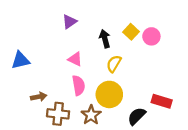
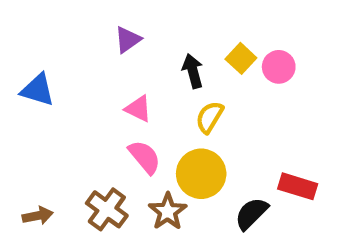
blue triangle: (20, 60) -> (38, 90), moved, turned 30
pink semicircle: (79, 85) -> (145, 157), turned -30
brown arrow: (39, 97) -> (38, 216), moved
brown cross: (58, 114) -> (107, 209), turned 30

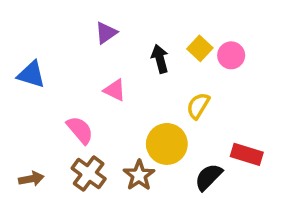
yellow semicircle: (210, 117) -> (198, 106), moved
pink semicircle: (145, 157) -> (80, 130), moved

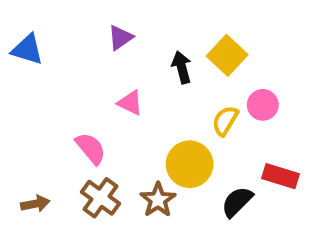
yellow square: (200, 48) -> (227, 55), size x1.4
pink circle: (231, 55) -> (263, 105), moved
blue triangle: (31, 74) -> (27, 49), moved

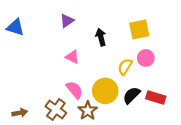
yellow square: (227, 55) -> (139, 29), moved, turned 35
pink semicircle: (91, 148) -> (75, 90), moved
black semicircle: (237, 202) -> (132, 95), moved

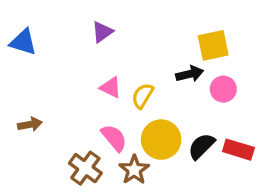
black arrow: (101, 37) -> (190, 74), moved, turned 91
yellow semicircle: (125, 67) -> (143, 96), moved
brown arrow: (20, 113) -> (30, 124), moved

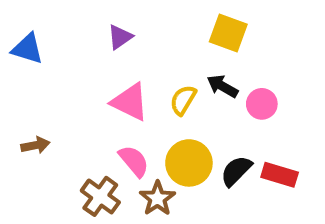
yellow square: (213, 45) -> (228, 33), moved, turned 32
black arrow: (190, 74) -> (222, 86), turned -136
pink triangle: (111, 87) -> (130, 102), size x1.5
yellow semicircle: (143, 96) -> (183, 100), moved

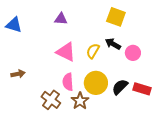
purple triangle: (120, 37) -> (61, 19), turned 40
pink semicircle: (134, 161) -> (68, 82), turned -144

